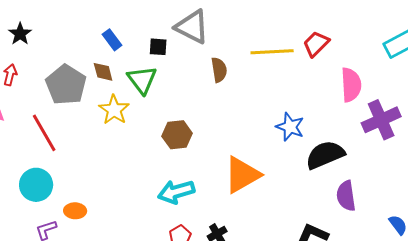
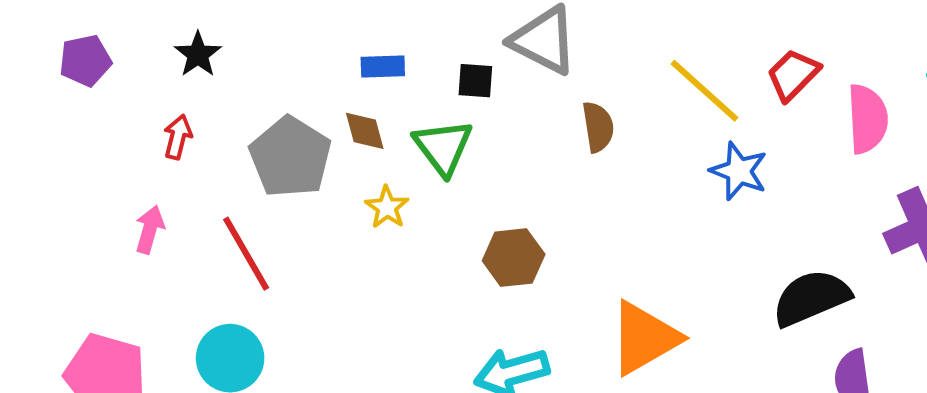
blue rectangle: (112, 40) -> (383, 67), turned -55
yellow line: (272, 52) -> (705, 91), turned 45
pink semicircle: (351, 85) -> (867, 119), moved
yellow star: (114, 110) -> (387, 207), size x0.7
blue star: (290, 127) -> (739, 171), moved

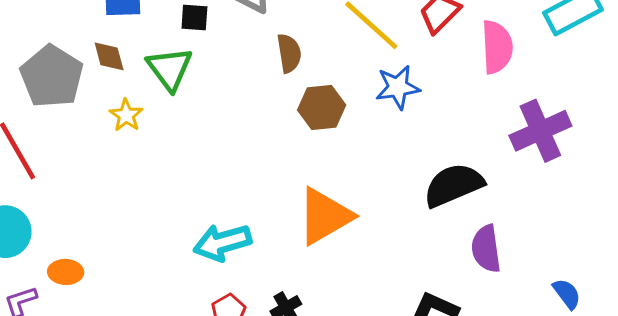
blue star: (739, 171) -> (398, 87), turned -30
brown hexagon: (514, 258) -> (322, 107), moved

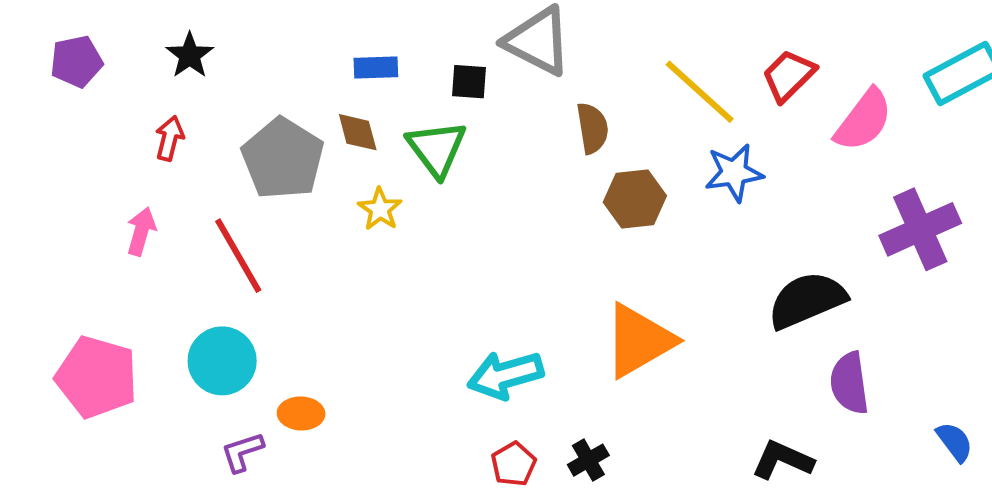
pink semicircle: (497, 47) -> (864, 120), turned 40

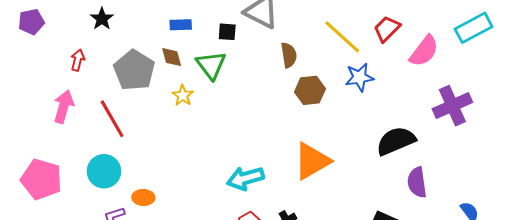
black star: (190, 55) -> (102, 19), moved
pink arrow: (141, 231) -> (64, 107), size x1.4

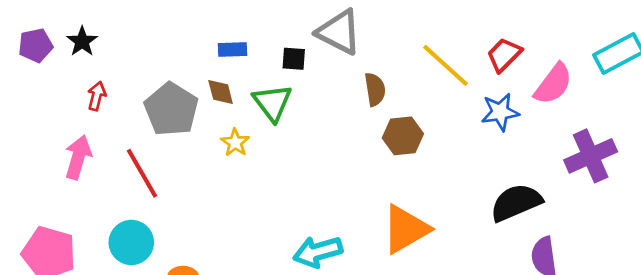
black star: (102, 19) -> (82, 41), moved
blue star: (359, 77) -> (500, 112), moved

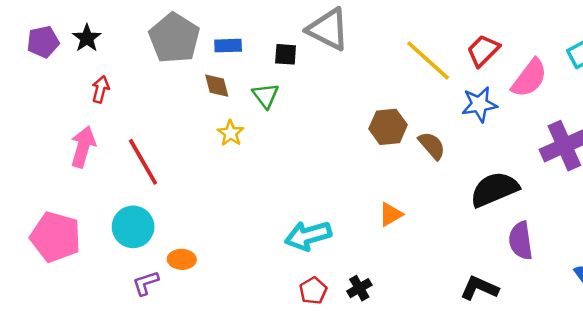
brown semicircle: (375, 89) -> (432, 146), moved, turned -32
green triangle: (272, 103) -> (266, 96), size x0.7
gray pentagon: (171, 109) -> (174, 38), moved
orange triangle: (406, 229) -> (391, 214), size x0.5

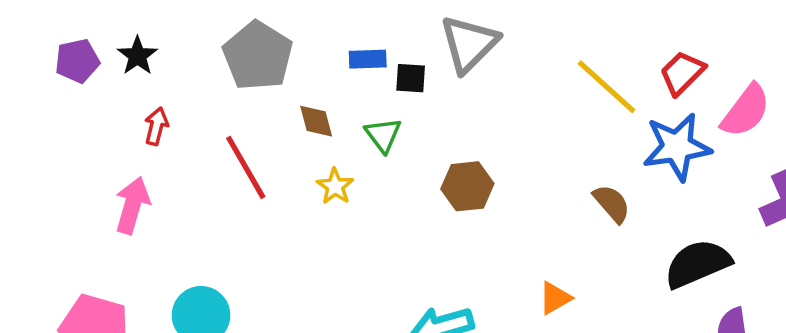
gray triangle: (328, 29) -> (469, 44), turned 48
blue rectangle: (228, 46) -> (368, 59), moved
blue star: (479, 104) -> (677, 147), size x1.4
brown hexagon: (388, 127) -> (467, 186), moved
red line: (143, 162) -> (246, 167), moved

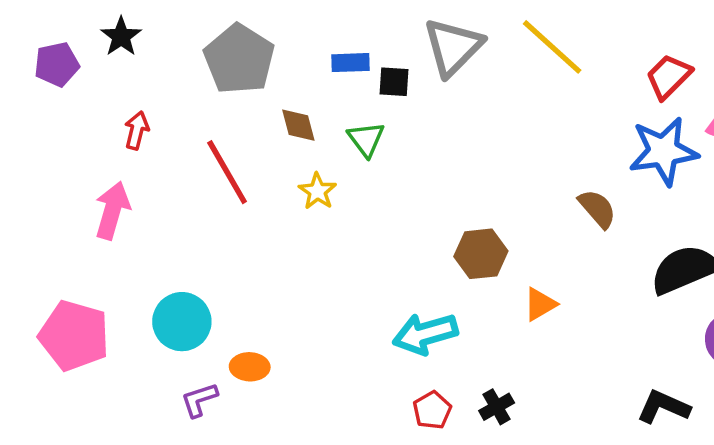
black star: (137, 56) -> (121, 37), moved
yellow line: (607, 87) -> (552, 47), moved
brown hexagon: (467, 186) -> (481, 254), moved

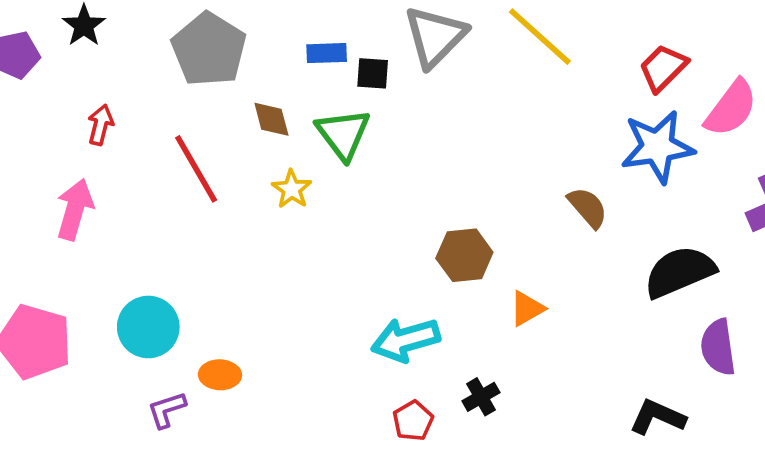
green triangle: (366, 139) -> (343, 134), size x1.4
black cross: (497, 407) -> (481, 397), moved

